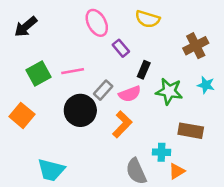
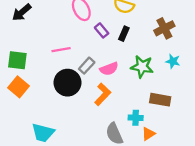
black rectangle: (144, 70) -> (124, 34), moved
green square: (38, 74) -> (17, 60), moved, turned 36

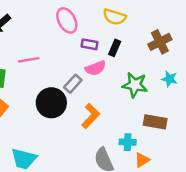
purple rectangle: (102, 30) -> (89, 44), turned -40
pink line: (61, 50) -> (29, 60), moved
pink semicircle: (109, 69) -> (95, 68), moved

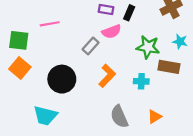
black circle: (51, 103) -> (62, 79), moved
brown rectangle: (155, 122) -> (169, 67), moved
cyan cross: (128, 142) -> (141, 81), moved

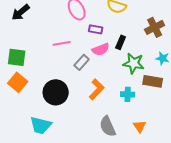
black rectangle: (129, 13) -> (121, 42), moved
pink line: (50, 24) -> (62, 43), moved
orange triangle: (155, 117) -> (140, 126), turned -32

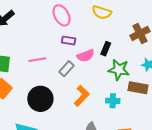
purple rectangle: (96, 29) -> (69, 41), moved
pink line: (62, 43) -> (37, 60), moved

